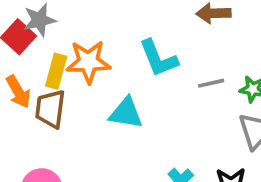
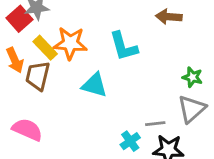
yellow rectangle: (56, 71) -> (45, 48), turned -65
gray line: (211, 83) -> (155, 124), moved

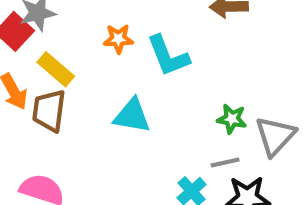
orange star: (70, 43) -> (118, 39), moved, size x0.6
green star: (192, 77) -> (232, 119), moved

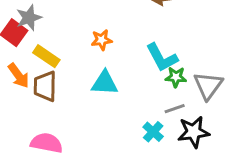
orange star: (118, 39) -> (102, 40), moved
cyan L-shape: (168, 56) -> (162, 58), moved

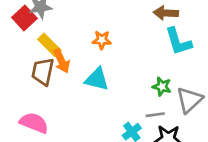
cyan L-shape: (162, 58) -> (178, 41), moved
orange arrow: (19, 76) -> (62, 61), moved

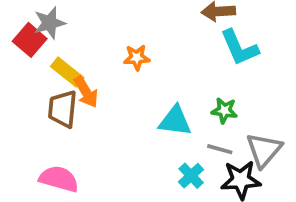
cyan triangle: (97, 79) -> (175, 121), moved
gray triangle: (189, 100) -> (264, 150), moved
gray line: (155, 115) -> (220, 149), turned 30

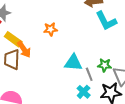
green star: (224, 111) -> (105, 65), moved
gray line: (220, 149) -> (89, 74), moved, turned 56

